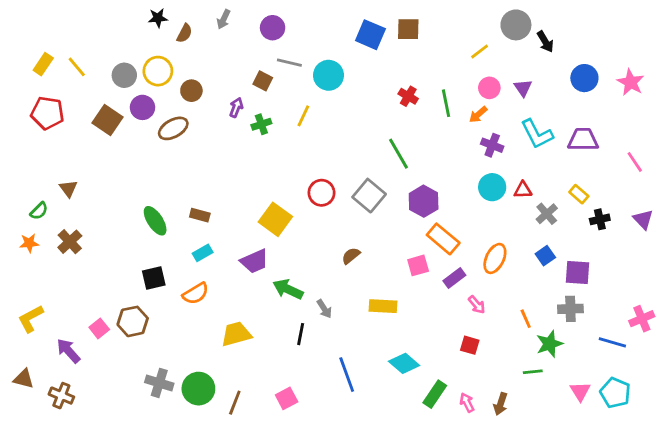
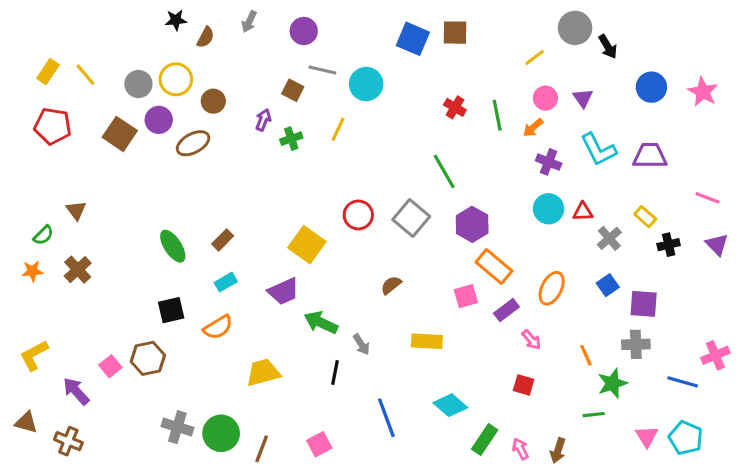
pink line: (635, 162) -> (708, 198), moved, turned -35
brown rectangle: (200, 215) -> (223, 240), turned -60

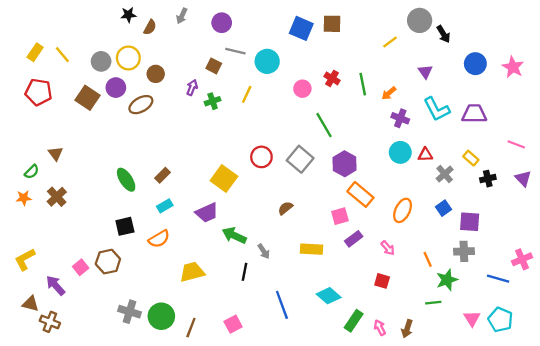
pink circle: (545, 98) -> (302, 89), moved
purple rectangle: (506, 310) -> (354, 239), moved
brown triangle: (26, 422) -> (31, 304), moved

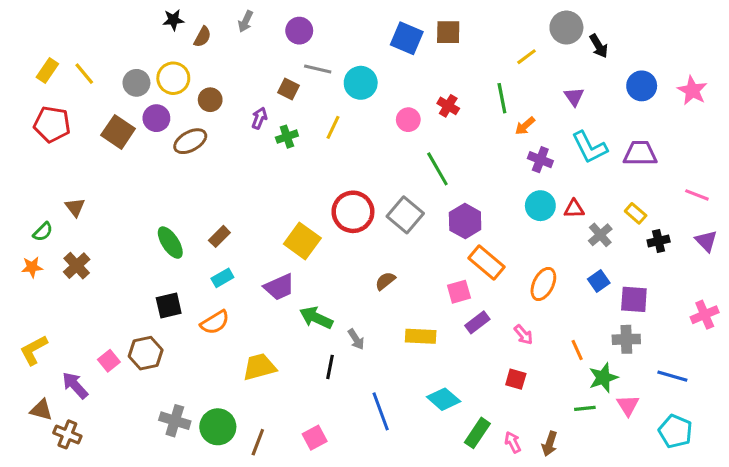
green line: (363, 84) -> (502, 98), moved
red circle: (261, 157) -> (353, 212), size x1.4
pink cross: (522, 259) -> (705, 315), moved
pink triangle: (472, 318) -> (628, 405), moved

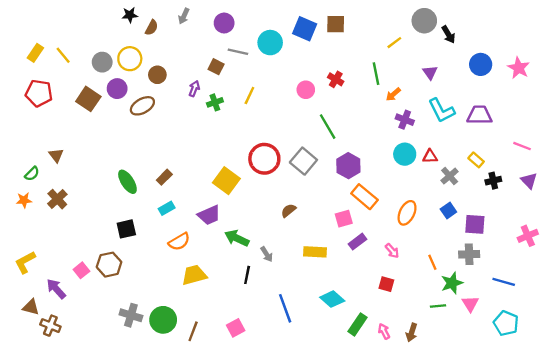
cyan circle: (361, 83) -> (270, 43), moved
orange semicircle: (215, 322) -> (179, 242), moved

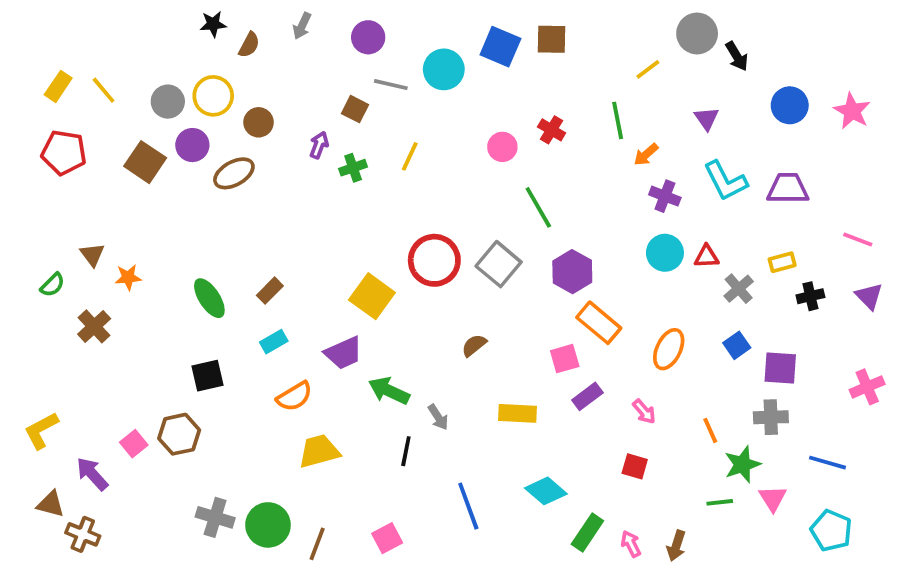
yellow rectangle: (476, 160) -> (782, 262), turned -56
orange star: (24, 200) -> (128, 277), moved

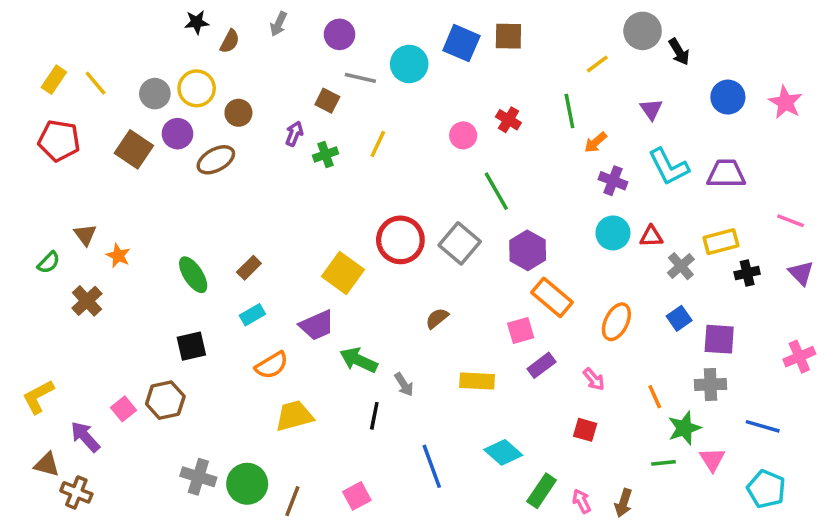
yellow rectangle: (782, 262) -> (721, 242), size x1.4
orange star: (128, 277) -> (118, 256), turned 30

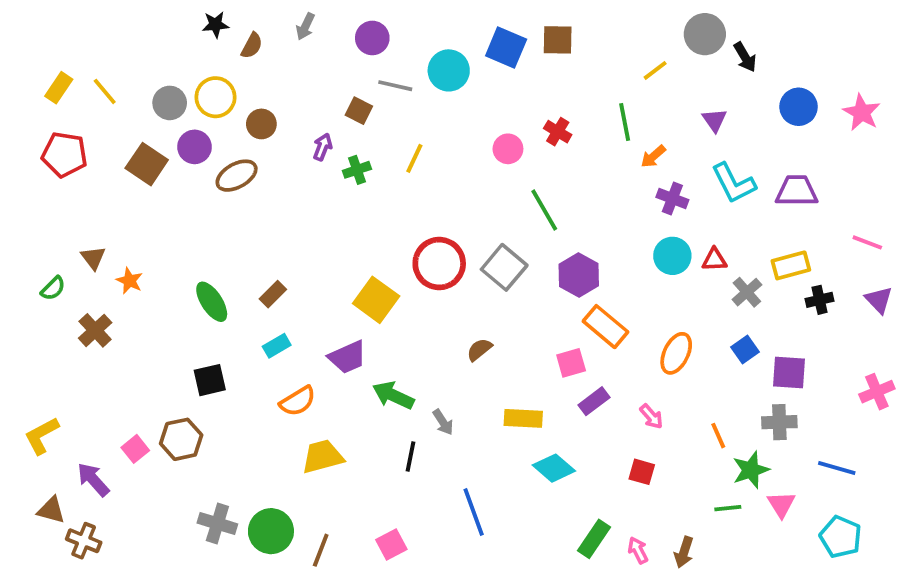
cyan diamond: (503, 452) -> (554, 468), moved

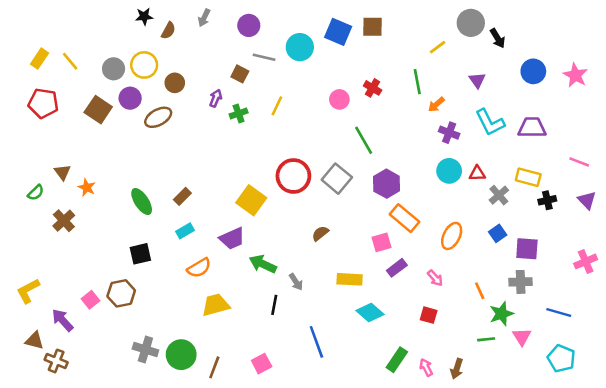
yellow rectangle: (791, 265) -> (528, 177), turned 30

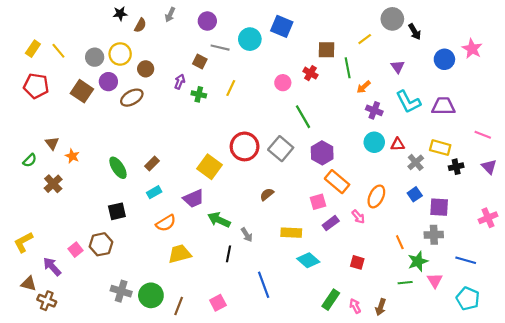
brown square: (373, 27) -> (326, 50), moved
pink star: (575, 75) -> (472, 49), moved
green cross: (239, 113) -> (199, 94), turned 32
pink arrow: (435, 278) -> (358, 217), moved

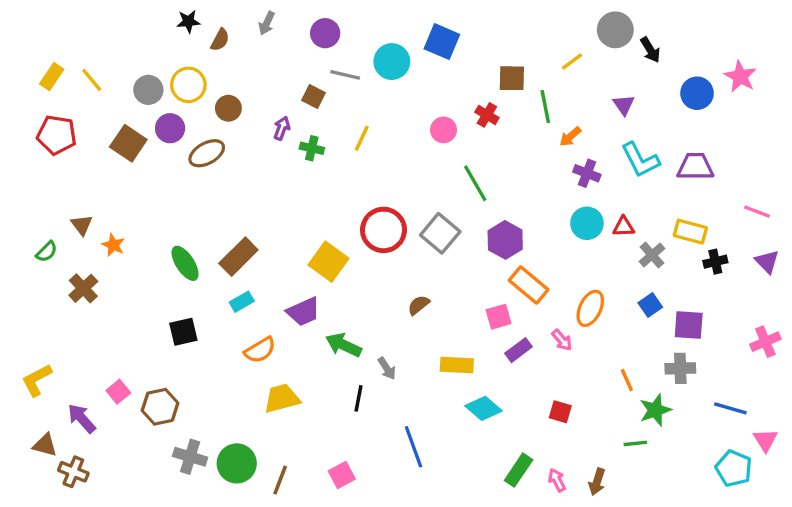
brown rectangle: (152, 163) -> (238, 257), size x1.6
brown hexagon: (101, 244) -> (160, 407), moved
pink triangle: (435, 280) -> (765, 440), moved

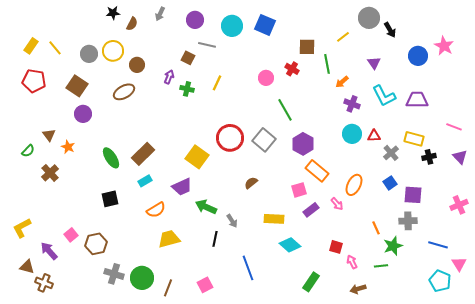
cyan circle: (392, 62) -> (232, 26), moved
purple circle: (170, 128) -> (83, 114), moved
pink arrow: (557, 480) -> (352, 262), moved
brown arrow: (597, 482) -> (358, 289), turned 56

